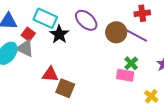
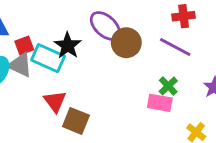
cyan rectangle: (45, 18) -> (48, 58), moved
brown circle: (116, 32) -> (126, 43), moved
red square: (28, 34) -> (24, 46), turned 32
red triangle: (50, 74) -> (55, 101), turned 48

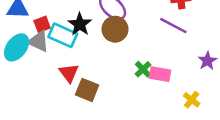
brown circle: (126, 43) -> (115, 29), moved
green cross: (168, 86) -> (143, 69), moved

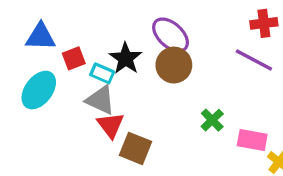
cyan rectangle: (63, 35) -> (102, 73), size x0.6
gray triangle: (38, 41) -> (100, 100), moved
pink rectangle: (160, 74) -> (252, 140), moved

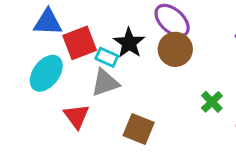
red square: (74, 58) -> (80, 43), size x1.5
gray triangle: (100, 100) -> (105, 83), turned -44
red triangle: (110, 125) -> (76, 116), moved

